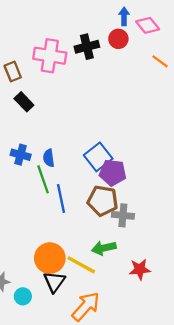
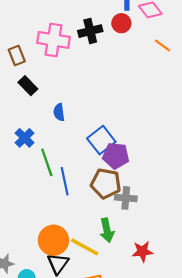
blue cross: (21, 155) -> (25, 138), turned 30
blue semicircle: (49, 158) -> (59, 112), moved
green arrow: (104, 248) -> (107, 230), turned -90

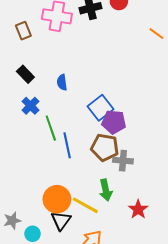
orange line: (163, 45) -> (156, 34), moved
black rectangle: (28, 86) -> (25, 74), moved
red star: (143, 251) -> (138, 209), turned -30

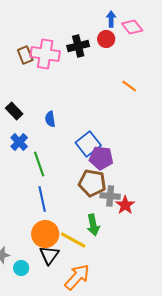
brown rectangle: (23, 31) -> (25, 55), moved
orange line: (156, 34) -> (129, 86), moved
blue line: (67, 145) -> (42, 199), moved
red star: (138, 209) -> (125, 205), moved

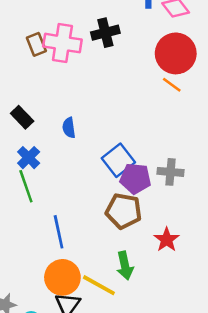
red circle: (106, 39) -> (176, 53), moved, size x1.8
green line: (39, 164) -> (26, 186), moved
gray cross: (110, 196) -> (171, 172), moved

